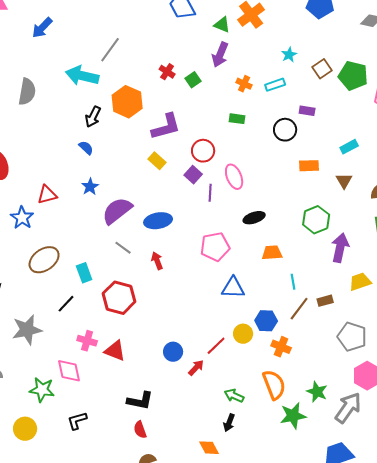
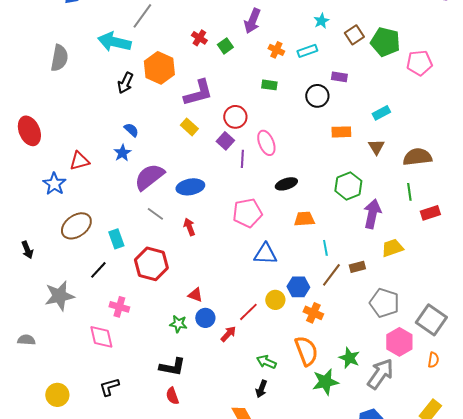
blue semicircle: (86, 148) -> (131, 130), moved
red triangle: (115, 351) -> (195, 295), moved, size x0.7
green star: (42, 390) -> (178, 324), moved, size x0.7

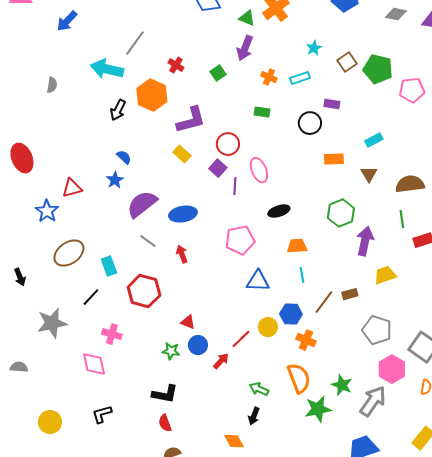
red cross: (199, 38) -> (176, 65), moved
gray semicircle: (59, 58) -> (52, 85), size x0.6
cyan line: (325, 248) -> (302, 275), moved

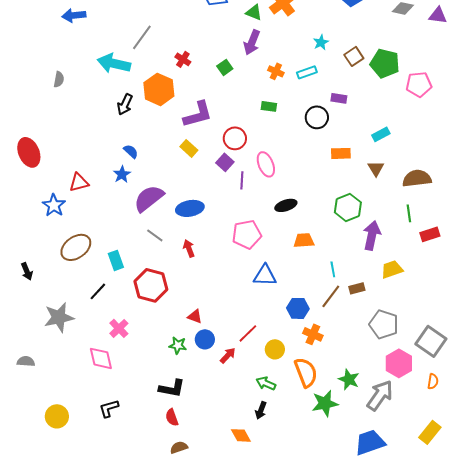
blue arrow: (67, 21) -> (74, 15), turned 40
cyan line: (302, 275) -> (333, 269), moved
yellow circle: (268, 327) -> (275, 349), moved
pink cross: (112, 334) -> (119, 328), turned 30

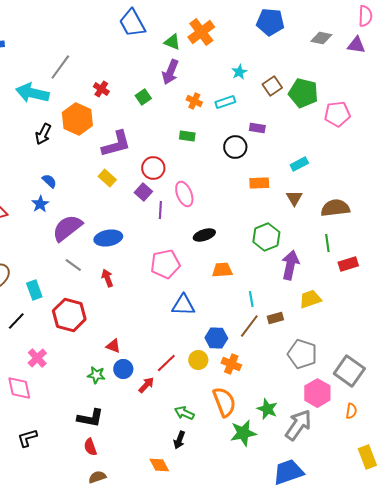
yellow circle: (275, 349) -> (198, 360), moved
yellow rectangle: (430, 432) -> (367, 457), moved, turned -60

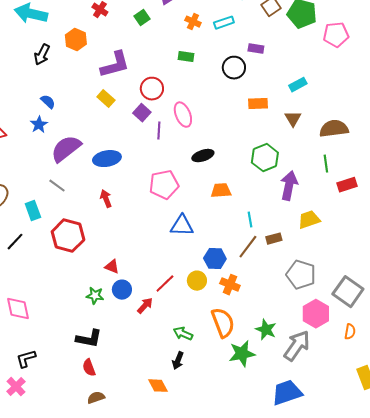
orange hexagon: (77, 119) -> (76, 40), size x0.7
gray line: (73, 265) -> (57, 186), moved
pink cross: (37, 358) -> (16, 387), moved

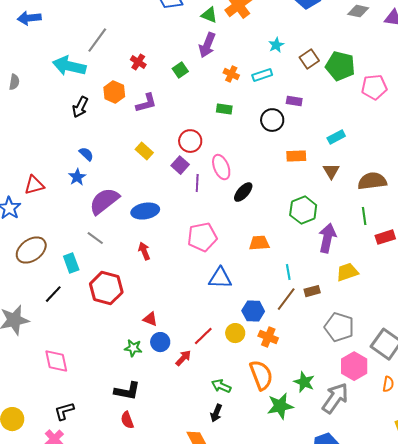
purple L-shape: (115, 65) -> (146, 103), moved, size x0.7
black ellipse: (203, 156) -> (243, 192), moved, turned -30

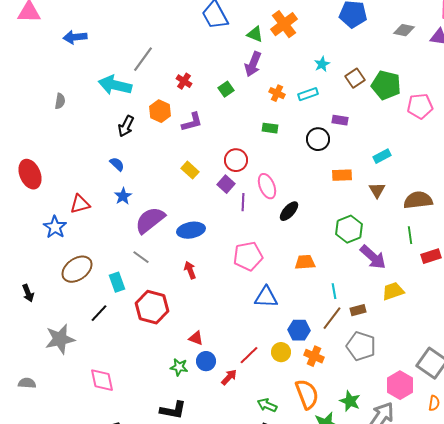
blue semicircle: (86, 154) -> (117, 164), moved
purple arrow: (327, 238) -> (373, 257), turned 120
gray pentagon: (339, 327) -> (361, 346), moved

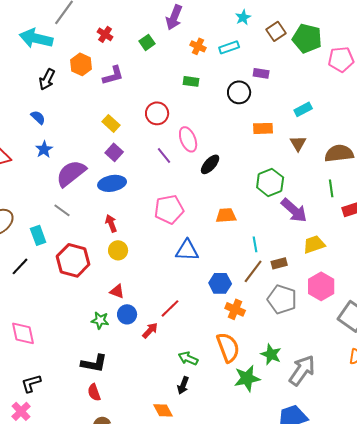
purple square: (226, 184) -> (114, 152), moved
purple line: (243, 202) -> (164, 155), turned -42
yellow circle: (281, 352) -> (118, 250), moved
pink hexagon: (400, 385) -> (321, 286), moved

